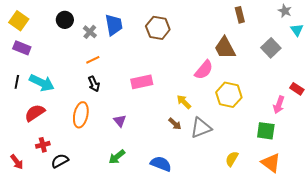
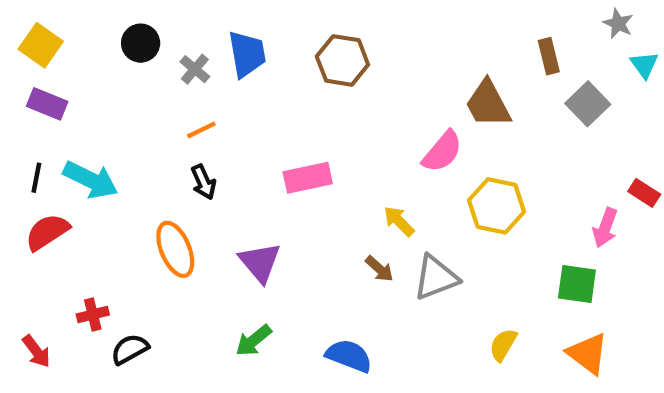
brown rectangle: (240, 15) -> (549, 56), moved
red semicircle: (35, 113) -> (47, 232), moved
orange ellipse: (81, 115) -> (175, 249), turned -35
purple triangle: (120, 121) -> (260, 262), size x1.5

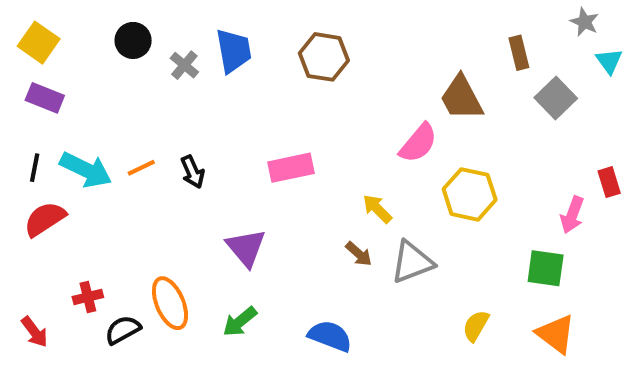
orange line: (201, 130) -> (141, 168), moved
red rectangle: (644, 193) -> (609, 182), turned 40
orange ellipse: (175, 249) -> (170, 303), moved

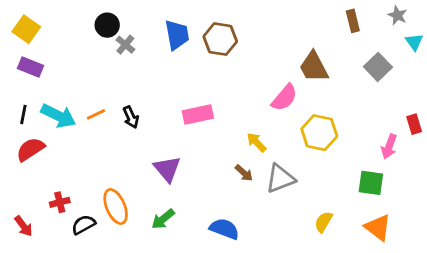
black circle: (133, 40) -> (107, 25), moved
blue trapezoid: (234, 51) -> (177, 35), moved
brown rectangle: (519, 53) -> (353, 21), moved

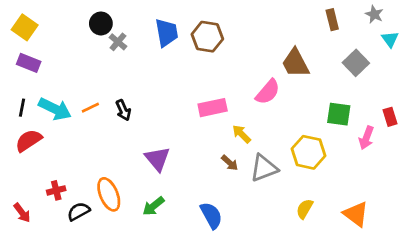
pink rectangle: (198, 114) -> (213, 108), moved
yellow hexagon: (319, 133) -> (309, 152), moved
green square: (371, 183) -> (339, 114), moved
blue semicircle: (224, 229) -> (211, 215), turned 40

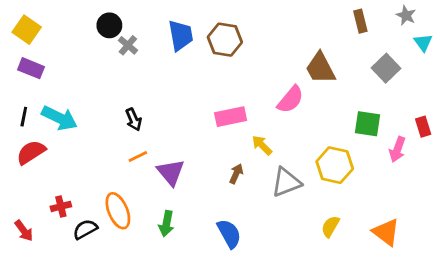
orange line: (90, 108) -> (138, 157), moved
brown arrow: (230, 163) -> (236, 174), moved, turned -108
green arrow: (153, 206) -> (166, 224), turned -40

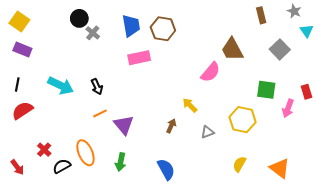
pink rectangle: (231, 117) -> (139, 58), moved
cyan arrow: (59, 118) -> (61, 86), moved
gray triangle: (286, 182) -> (207, 132), size x0.6
red cross: (61, 206) -> (44, 150), turned -32

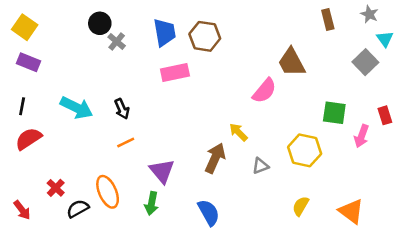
gray square: (280, 49) -> (365, 62), moved
purple triangle: (124, 125) -> (162, 171), moved
brown arrow: (171, 126) -> (215, 158), size x1.6

